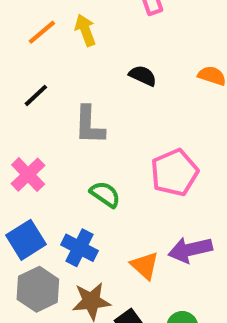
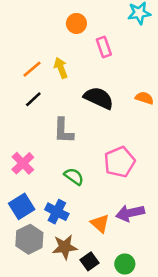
black semicircle: (143, 76) -> (99, 98), size x1.6
black line: (36, 95) -> (33, 99), moved

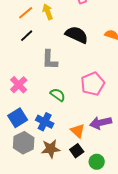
black square: (90, 261) -> (77, 151), moved

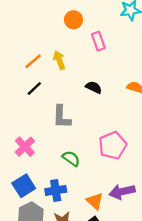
black semicircle: (77, 35) -> (94, 87), size x0.6
blue cross: (45, 122) -> (56, 190), turned -36

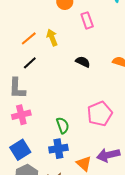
gray L-shape: (62, 117) -> (17, 88), moved
pink cross: (25, 147) -> (21, 115), turned 30
green semicircle: (71, 158) -> (63, 125), turned 35
blue cross: (56, 190) -> (58, 149), moved

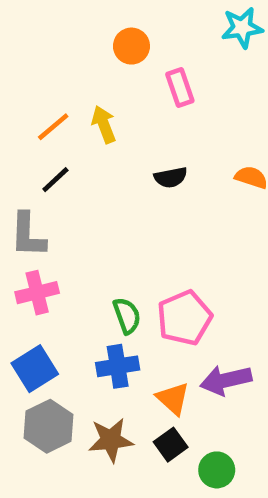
black semicircle: (83, 62) -> (171, 177), turned 144
pink pentagon: (100, 114) -> (184, 318), moved

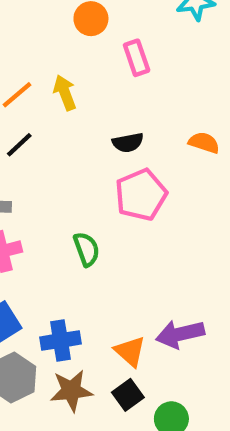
green semicircle: (127, 316) -> (87, 249), moved
pink pentagon: (184, 318) -> (141, 195), moved
blue cross: (118, 366) -> (60, 341), moved

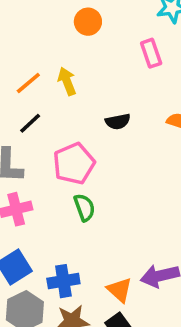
pink rectangle: (137, 58) -> (151, 53), moved
pink pentagon: (141, 195) -> (74, 164), moved

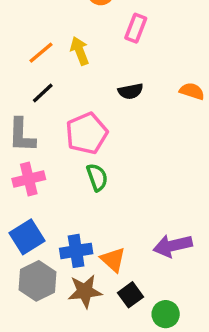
pink rectangle: (151, 53) -> (136, 28), moved, turned 40
orange triangle: (120, 290) -> (113, 260), moved

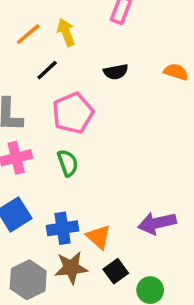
black line: (43, 93) -> (47, 70), moved
green semicircle: (97, 177) -> (68, 163), moved
gray hexagon: (37, 281) -> (28, 280), moved

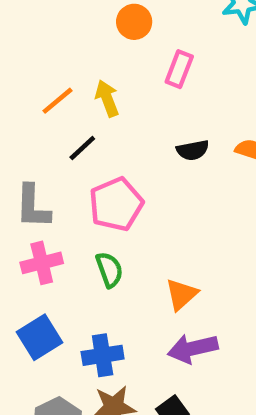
black semicircle: (116, 72) -> (193, 150), moved
purple arrow: (157, 223) -> (193, 348), moved
orange triangle: (99, 237) -> (181, 294), moved, turned 36

